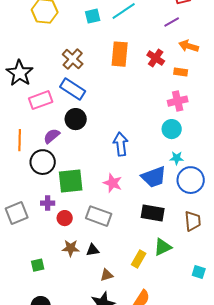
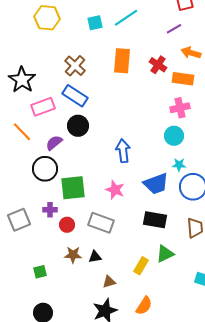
orange rectangle: (181, 72) -> (183, 79), size x1.5
orange line: (20, 140) -> (22, 132), moved, turned -45

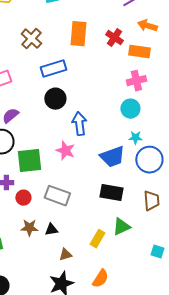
blue rectangle: (75, 96) -> (53, 69), moved, turned -50
black circle: (78, 126) -> (55, 99), moved
pink star: (115, 190) -> (65, 151), moved

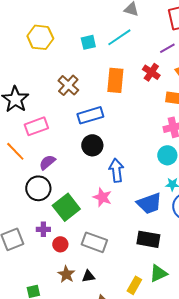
red cross: (114, 38) -> (151, 72), moved
green square: (29, 161) -> (66, 207), turned -32
brown star: (29, 228) -> (66, 274), turned 30

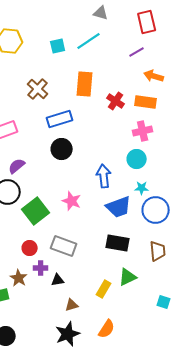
red cross: (151, 72) -> (116, 101), moved
blue arrow: (116, 170) -> (104, 176), moved
purple cross: (43, 229) -> (41, 268), moved
brown star: (66, 274) -> (19, 278), moved

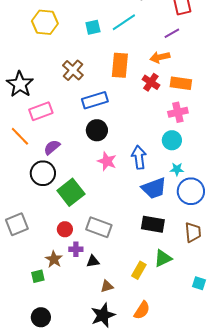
orange arrow: (154, 76) -> (160, 57), moved, turned -30
pink star: (72, 201) -> (107, 161), moved

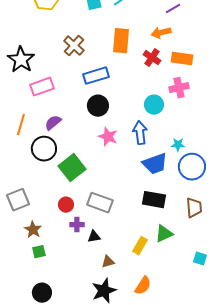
orange line: (20, 136) -> (21, 125), moved, turned 60
cyan circle: (172, 140) -> (154, 105), moved
brown star: (54, 259) -> (33, 230), moved

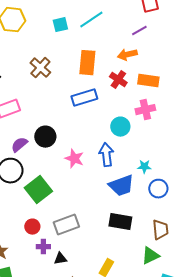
blue rectangle: (96, 76) -> (84, 98), moved
black circle: (98, 106) -> (45, 137), moved
blue circle: (192, 167) -> (158, 189), size x0.7
gray rectangle: (100, 203) -> (66, 225), turned -40
green triangle: (164, 234) -> (150, 256), moved

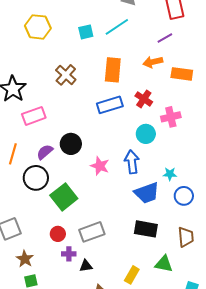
red cross: (118, 80) -> (144, 99), moved
orange rectangle: (148, 81) -> (182, 74), moved
green triangle: (150, 256) -> (164, 264), moved, turned 36

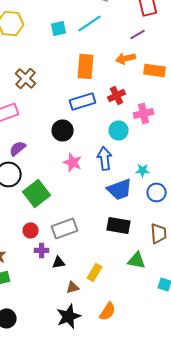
brown cross: (66, 75) -> (26, 78), moved
red cross: (144, 99) -> (117, 95), turned 30
black circle: (71, 144) -> (63, 130), moved
yellow rectangle: (132, 275) -> (95, 272), moved

